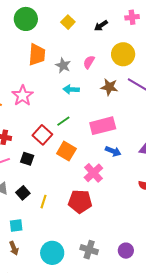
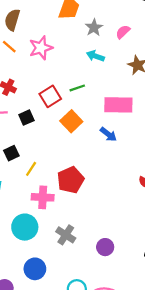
blue arrow: (113, 151) -> (108, 134), moved
black square: (27, 159) -> (26, 118), turned 32
pink cross: (93, 173) -> (43, 197), moved, turned 30
red pentagon: (80, 201) -> (71, 180), turned 30

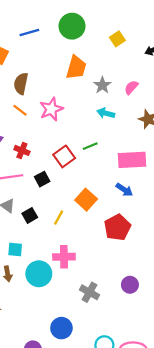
orange square: (71, 121) -> (86, 200), moved
yellow line: (31, 169) -> (59, 218), moved
red pentagon: (71, 180) -> (117, 227), moved
cyan circle: (25, 227) -> (39, 274), moved
purple circle: (105, 247) -> (130, 285), moved

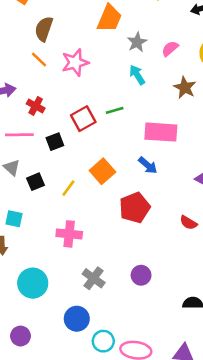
cyan arrow: (106, 113) -> (137, 75), turned 36
cyan circle: (39, 274) -> (33, 283), moved
blue circle: (61, 328) -> (77, 319), moved

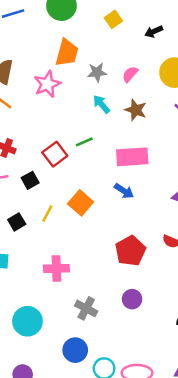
gray star: (137, 42) -> (97, 72), turned 30
pink star: (75, 62) -> (47, 84), moved
brown star: (185, 88) -> (136, 110), moved
yellow line: (68, 188) -> (47, 214), moved
red pentagon: (135, 208) -> (130, 251), moved

